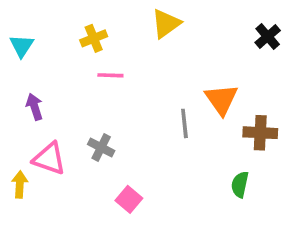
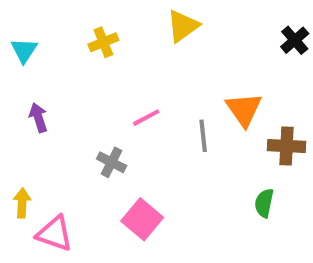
pink line: (110, 75) -> (146, 118), moved, turned -30
pink triangle: (49, 159) -> (55, 233), moved
pink square: (129, 199) -> (142, 219), size x1.4

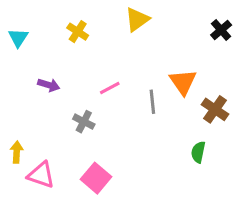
yellow cross: (103, 42) -> (78, 32), turned -35
purple arrow: (38, 118) -> (49, 85), moved, turned 125
brown cross: (287, 146) -> (215, 109), turned 32
pink square: (142, 219) -> (96, 178), moved

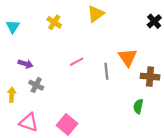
purple arrow: (49, 85) -> (26, 64), moved
brown cross: (215, 109) -> (150, 77), turned -30
gray cross: (84, 122) -> (36, 85), moved
yellow arrow: (17, 152) -> (12, 95), moved

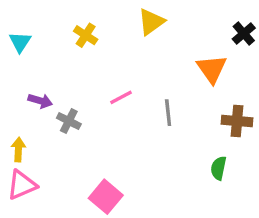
orange triangle: (128, 57) -> (212, 69), moved
gray cross: (36, 85) -> (69, 121), moved
pink triangle: (29, 122) -> (22, 185), moved, turned -42

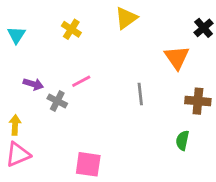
pink line: (121, 97) -> (81, 81), moved
pink square: (106, 197) -> (88, 164), turned -32

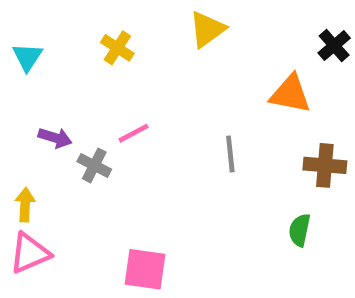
orange triangle: (177, 57) -> (290, 94), turned -44

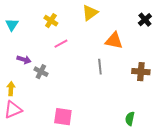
orange triangle: (290, 94) -> (114, 41), moved
pink line: (133, 133) -> (61, 44), moved
green semicircle: (300, 230) -> (130, 119), moved

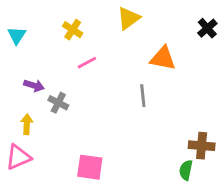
brown cross: (141, 72) -> (202, 146), moved
yellow arrow: (11, 89) -> (27, 124), moved

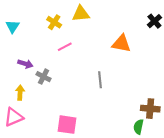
yellow triangle: (129, 18) -> (81, 14), moved, turned 30
gray line: (143, 96) -> (100, 80), moved

